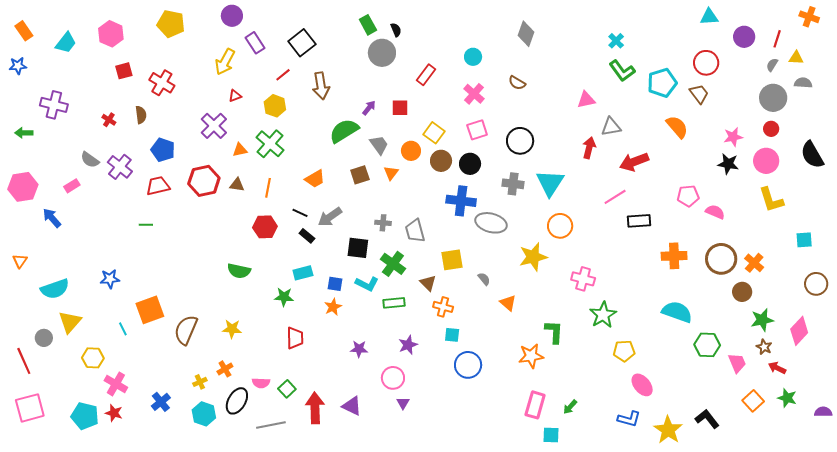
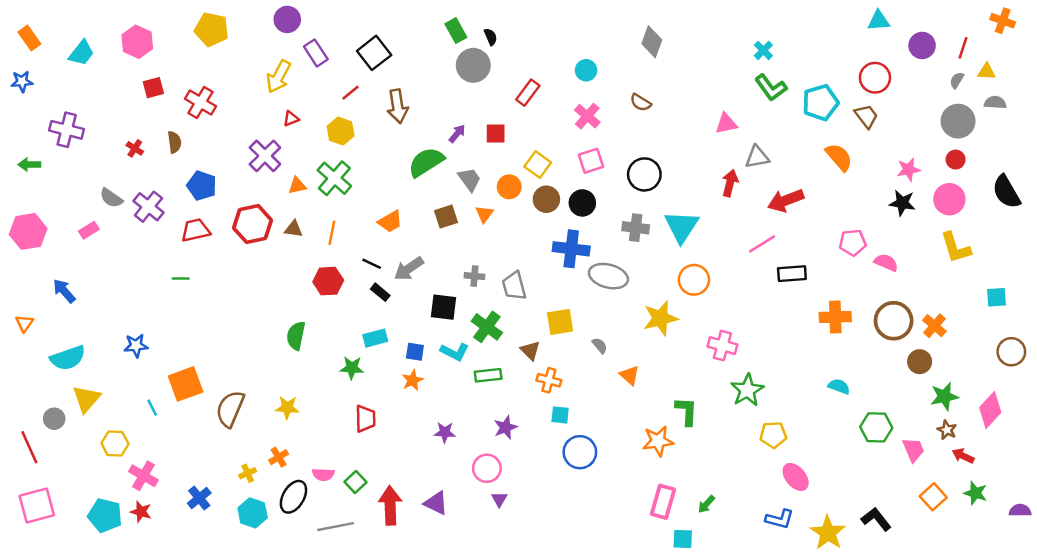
blue arrow: (52, 218) -> (64, 291), moved
green semicircle: (239, 271) -> (296, 336), turned 90
cyan semicircle: (677, 312) -> (839, 386), size x0.6

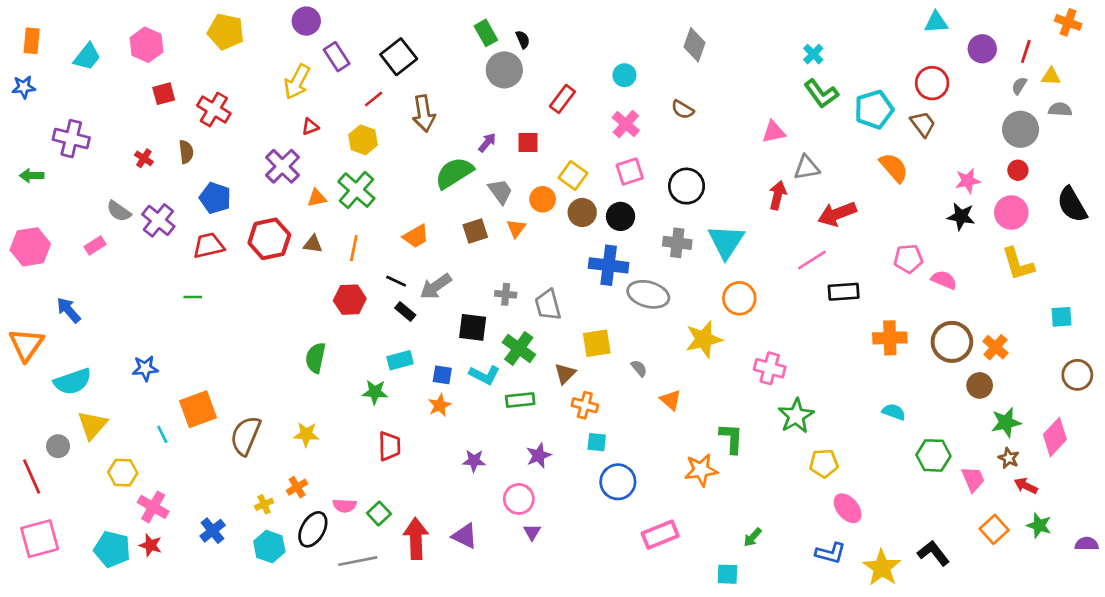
orange rectangle: (29, 38) -> (32, 41), turned 40
orange triangle: (24, 323) -> (26, 345), size x1.8
brown triangle: (530, 350) -> (565, 374), turned 30
pink rectangle: (663, 502) -> (660, 535), moved, turned 52

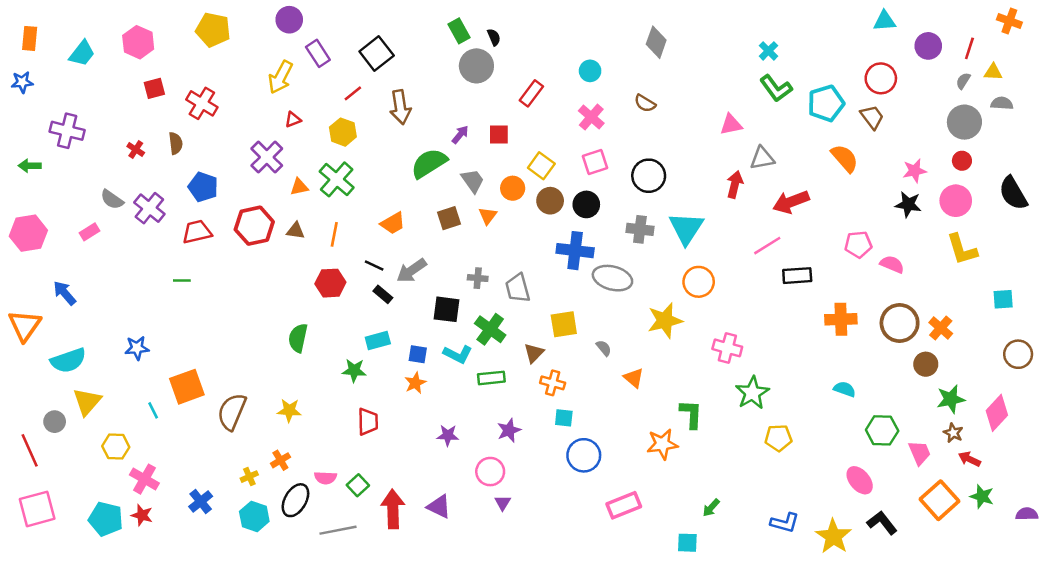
pink ellipse: (848, 508) -> (860, 480), moved
orange square: (994, 529) -> (939, 500), size x1.4

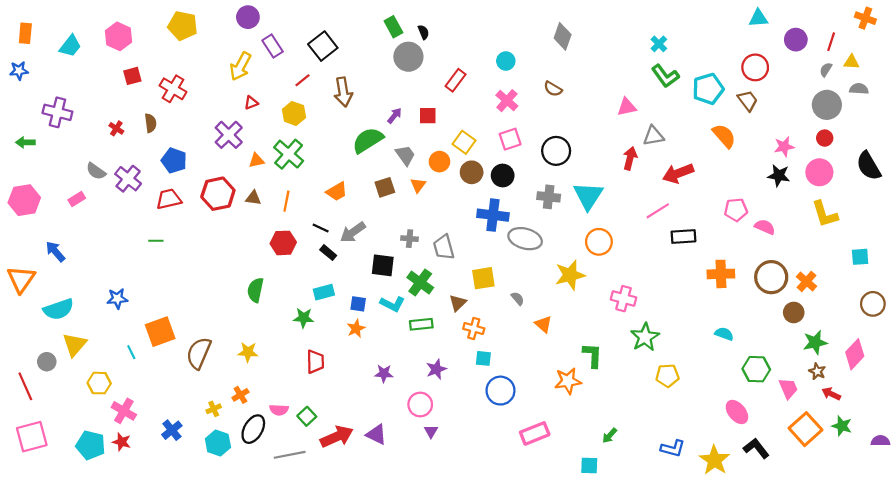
red arrow: (393, 509) -> (337, 437), turned 68

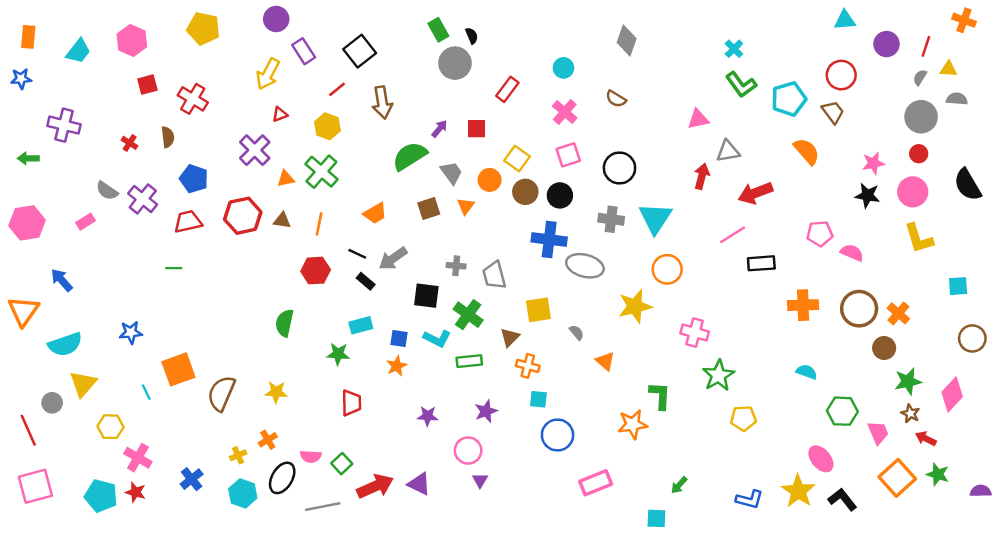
yellow star: (714, 460) -> (798, 491), moved

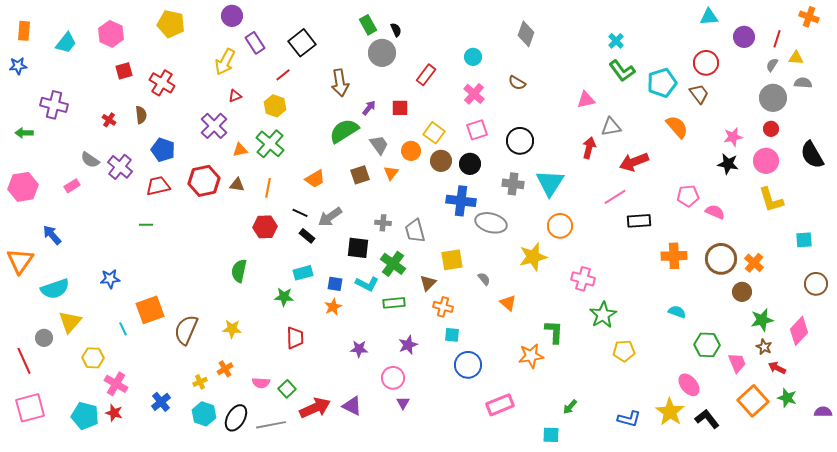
brown arrow: (382, 102) -> (340, 83), moved
black ellipse: (282, 478) -> (236, 418), moved

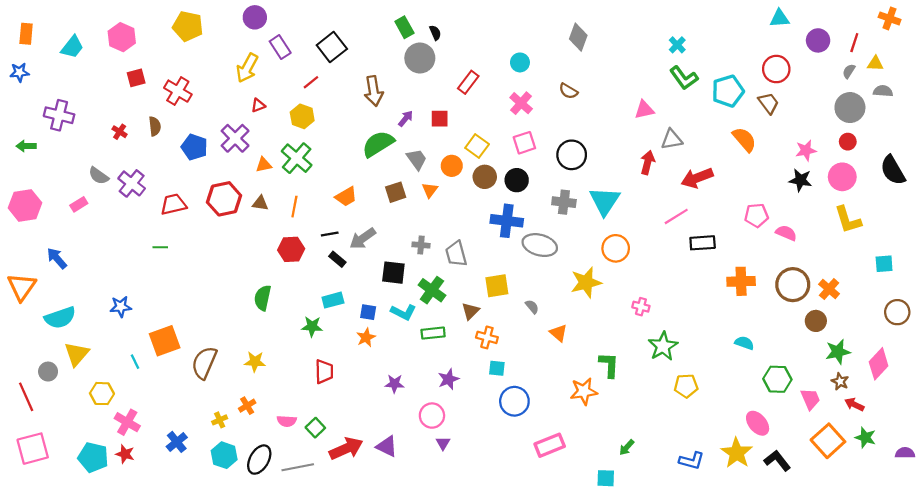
blue pentagon: (163, 150) -> (194, 147), moved
black line: (300, 213) -> (330, 234), turned -35
pink cross: (583, 279) -> (641, 307), size x0.7

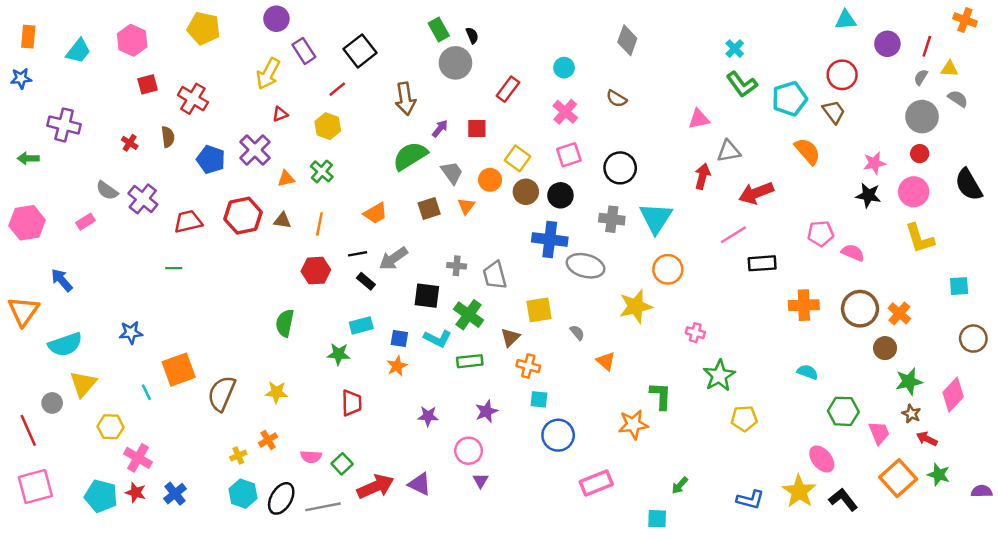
gray semicircle: (883, 91) -> (958, 99), turned 30
green cross: (297, 158) -> (322, 171), size x0.7
blue cross: (177, 442) -> (175, 494), moved

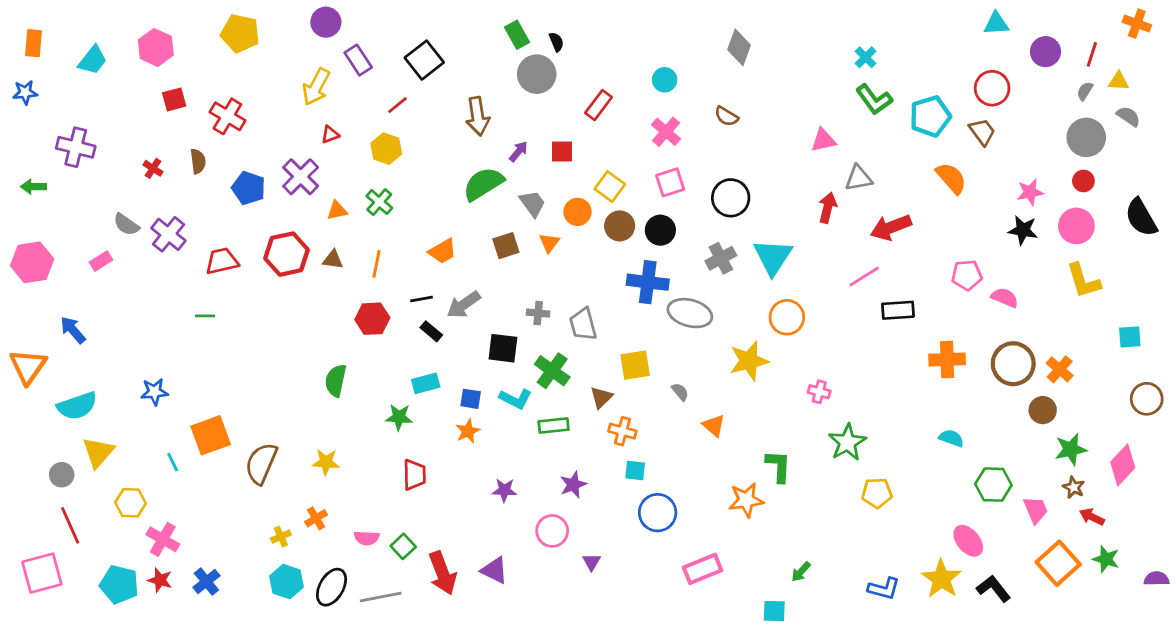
gray cross: (612, 219) -> (721, 258), turned -35
red line: (28, 430) -> (70, 525), moved
purple triangle: (481, 481) -> (592, 562), moved
red arrow: (375, 487) -> (443, 573), turned 93

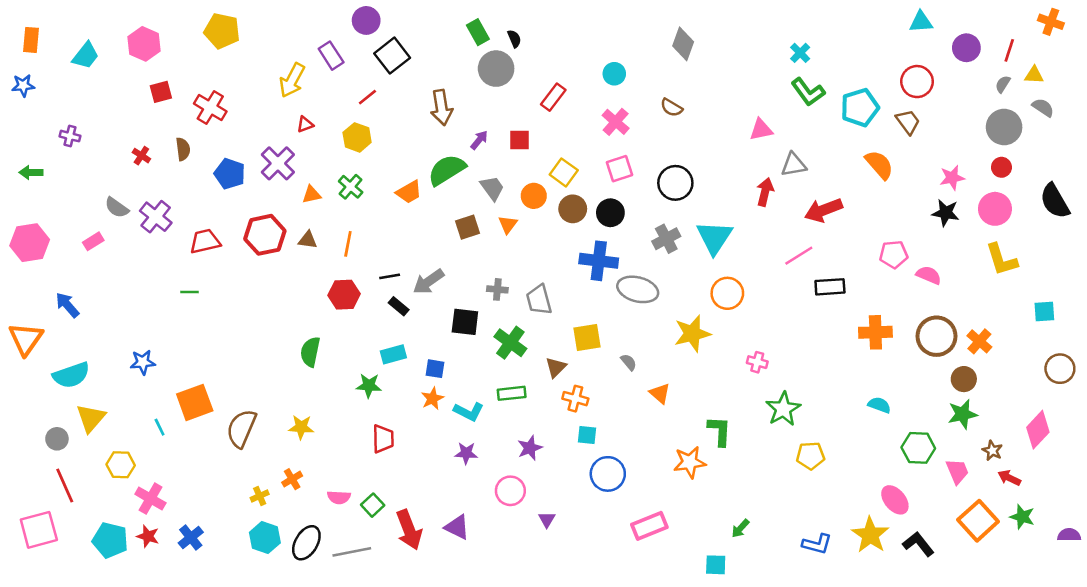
purple circle: (326, 22) -> (366, 20), moved
purple cross: (76, 147) -> (70, 136), size x0.6
orange trapezoid: (443, 251) -> (409, 192), moved
cyan L-shape: (516, 399) -> (469, 412), moved
green star: (1071, 449) -> (962, 414), moved

